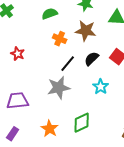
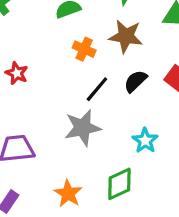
cyan star: (101, 87) -> (145, 141), moved

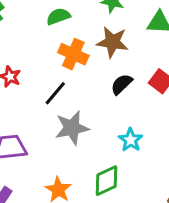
orange cross: (84, 49) -> (73, 54), size x1.4
black line: (97, 89) -> (55, 93), moved

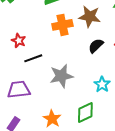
orange cross: (73, 54) -> (62, 25), turned -36
black line: (55, 93) -> (33, 58), moved, turned 30

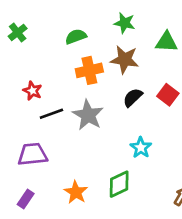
gray star: (61, 76) -> (88, 115), moved, turned -30

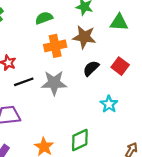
gray star: (88, 115) -> (54, 83), turned -30
cyan star: (141, 148) -> (109, 104), moved

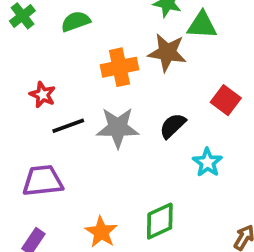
green semicircle: (44, 18) -> (76, 21), moved
green triangle: (119, 22) -> (202, 25), moved
black semicircle: (91, 68) -> (173, 126), moved

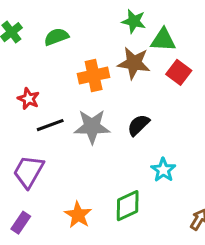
red square: (226, 100) -> (179, 72), moved
cyan star: (207, 162) -> (163, 170), moved
purple trapezoid: (43, 181) -> (28, 172), turned -54

